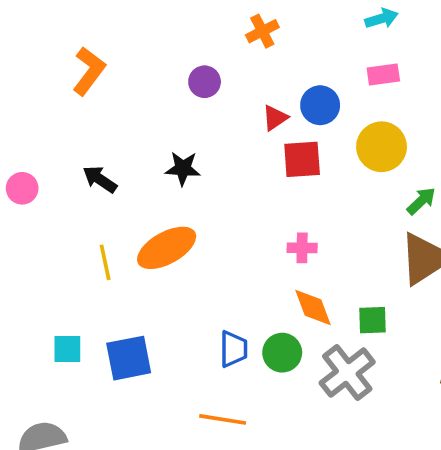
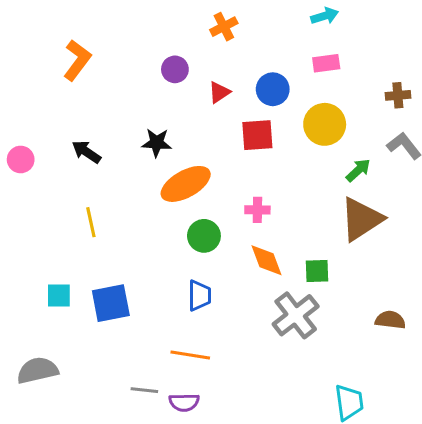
red triangle: (275, 118) -> (219, 92), moved
orange ellipse: (167, 248) -> (186, 184), moved
green circle: (282, 353) -> (204, 236), moved

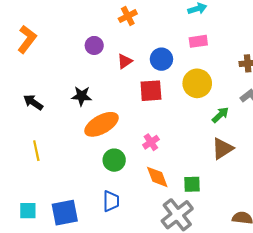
pink cross: (257, 210) -> (151, 142), turned -35
brown triangle: (361, 219) -> (222, 149), size x0.7
cyan square: (59, 295) -> (28, 211), moved
blue square: (111, 303) -> (65, 213), moved

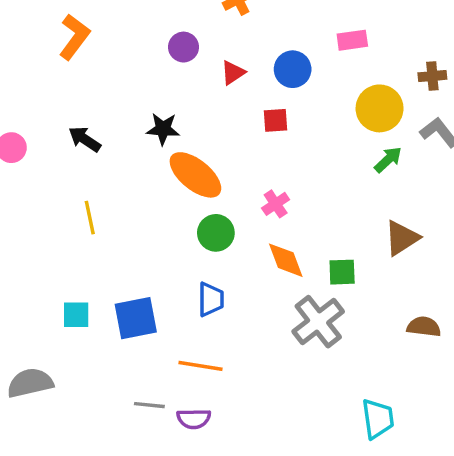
yellow circle: (197, 83) -> (380, 108), moved
red square: (151, 91) -> (276, 120), size x0.7
orange ellipse: (102, 124) -> (195, 175), turned 68
brown triangle: (222, 149) -> (402, 238), moved

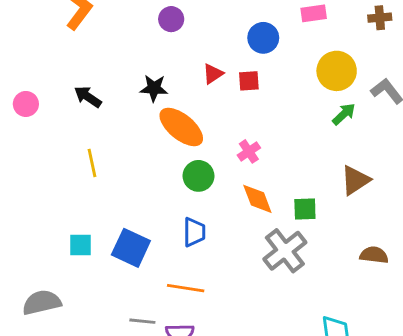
red triangle: (233, 73) -> (213, 74), moved
brown cross: (432, 76) -> (380, 18), moved
blue square: (136, 318) -> (131, 248), turned 36

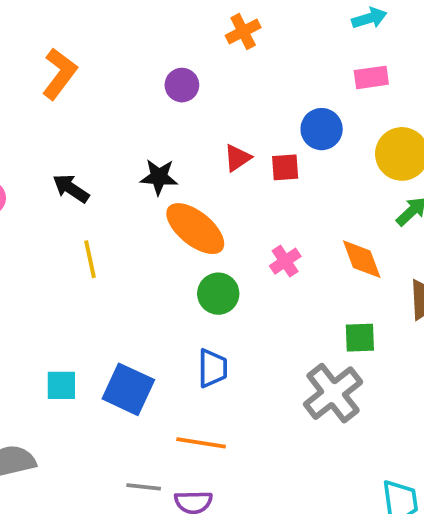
blue circle: (263, 38) -> (322, 129), moved
yellow line: (92, 163) -> (90, 259), moved
orange diamond: (257, 199) -> (362, 259), moved

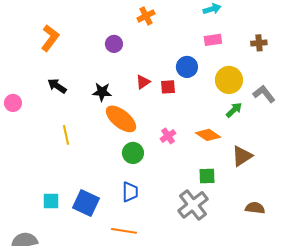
black arrow: (71, 188) -> (57, 86), moved
orange diamond: (362, 259) -> (208, 135), turned -35

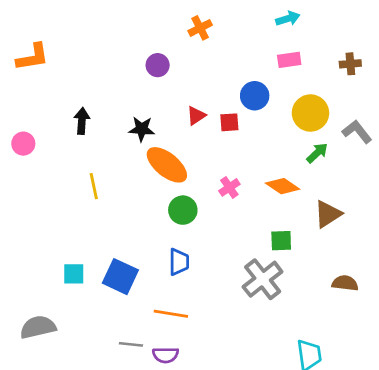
orange L-shape: (50, 38) -> (33, 57), moved, turned 44
black arrow: (57, 86) -> (82, 121), turned 60

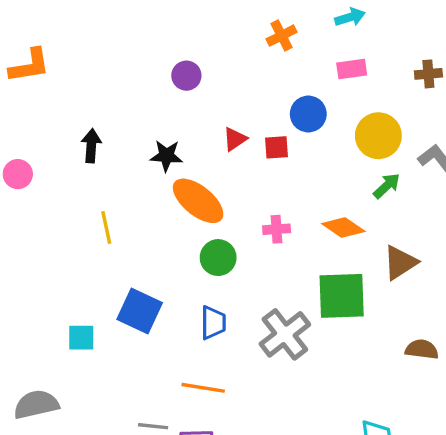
orange cross: (200, 28) -> (282, 36), moved
pink cross: (229, 187) -> (277, 229), turned 30
green square: (281, 241) -> (342, 296), size x1.8
blue square: (120, 277) -> (140, 311), moved
gray cross: (263, 279) -> (285, 334), moved

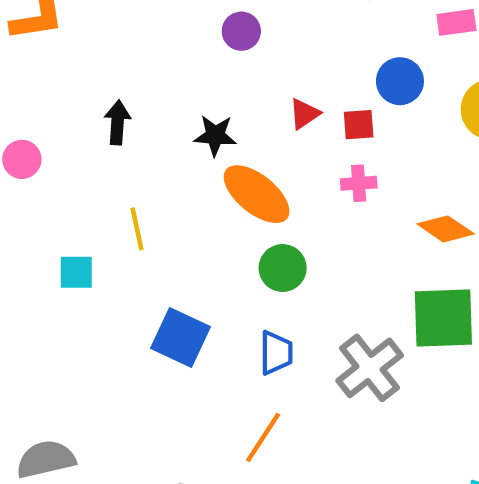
pink cross: (277, 229) -> (359, 183), moved
cyan square: (81, 338) -> (76, 272), moved
orange line: (203, 388) -> (263, 437), turned -66

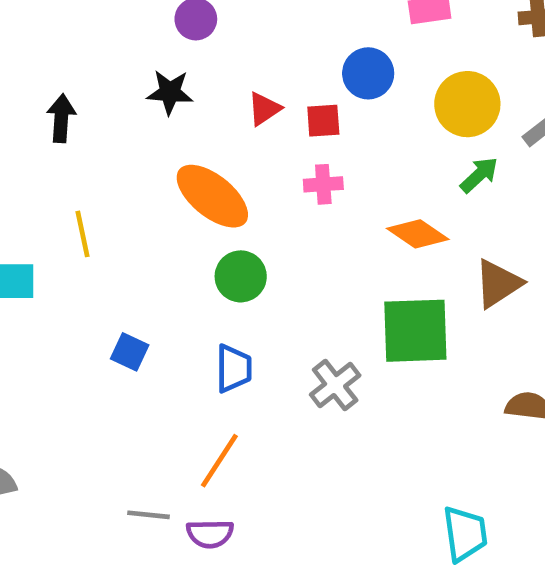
black star: (215, 135) -> (170, 92), moved
blue square: (180, 338) -> (130, 352), size x0.6
gray cross: (370, 368) -> (335, 385), size x0.7

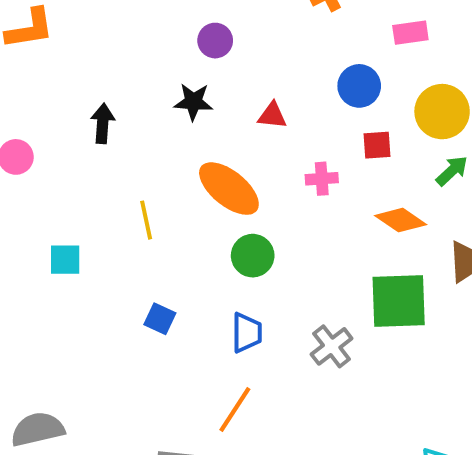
red triangle: (264, 109) -> (272, 116), turned 40
red square: (323, 121) -> (377, 145), moved
yellow line: (82, 234) -> (146, 220), moved

